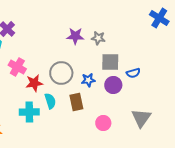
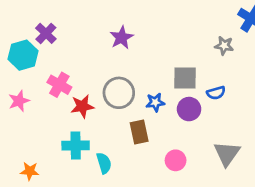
purple star: (75, 36) -> (122, 37), moved, turned -30
gray star: (98, 38) -> (224, 46), moved
cyan semicircle: (50, 101) -> (104, 163), moved

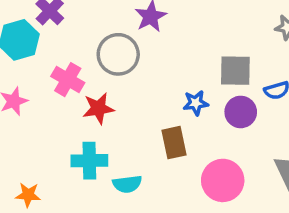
gray circle: (119, 93) -> (118, 54), moved
pink circle: (176, 160) -> (223, 180), size x1.5
cyan semicircle: (104, 163) -> (127, 184), turned 100

